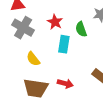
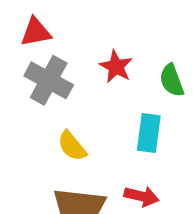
cyan rectangle: (64, 44) -> (149, 133), moved

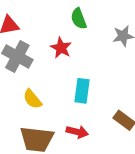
green semicircle: (172, 80) -> (79, 19), moved

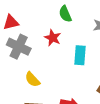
cyan rectangle: (82, 91) -> (80, 55), moved

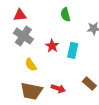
red star: (53, 38) -> (52, 46), moved

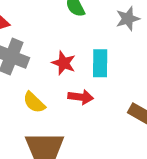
red arrow: (58, 88) -> (81, 97), moved

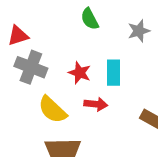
yellow semicircle: (34, 102) -> (52, 110), size x1.4

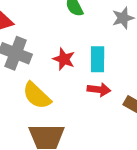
red arrow: (96, 104) -> (99, 90), moved

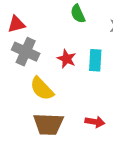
red arrow: (99, 90) -> (95, 122), moved

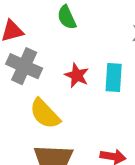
green semicircle: (78, 14) -> (67, 17), moved

